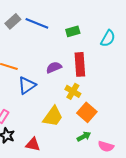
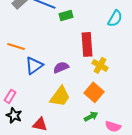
green rectangle: (73, 31) -> (66, 15), moved
purple semicircle: (54, 67) -> (61, 67), moved
yellow cross: (73, 91) -> (100, 65), moved

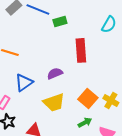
blue triangle: (34, 65) -> (24, 82), moved
yellow cross: (100, 65) -> (111, 100), moved
yellow trapezoid: (60, 96) -> (54, 102), turned 35

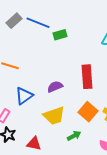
red rectangle: (81, 50) -> (87, 77), moved
green arrow: (85, 122) -> (74, 136), moved

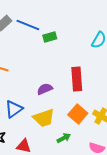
blue triangle: (24, 96) -> (14, 109), moved

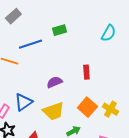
blue line: (28, 25) -> (30, 44), moved, turned -40
red rectangle: (77, 79) -> (86, 72), size x0.6

